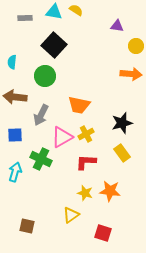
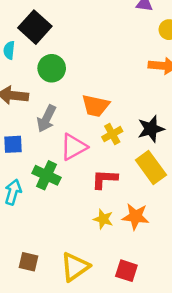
black square: (54, 45) -> (35, 27), moved
yellow cross: (86, 134) -> (112, 134), moved
yellow rectangle: (122, 153) -> (151, 168), size x1.4
yellow triangle: (71, 215) -> (75, 267), moved, size x1.4

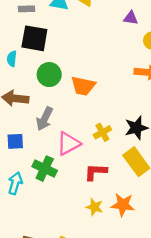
black square: (35, 27) -> (34, 38), turned -32
orange trapezoid: (96, 106) -> (83, 86), moved

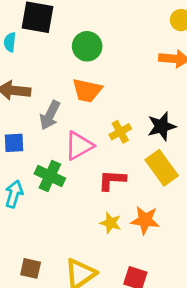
green circle: (49, 75) -> (87, 46), moved
orange trapezoid: (83, 86) -> (87, 90), moved

